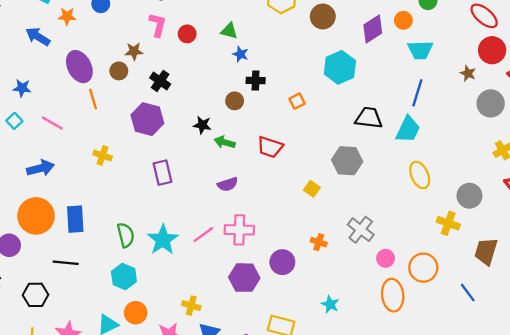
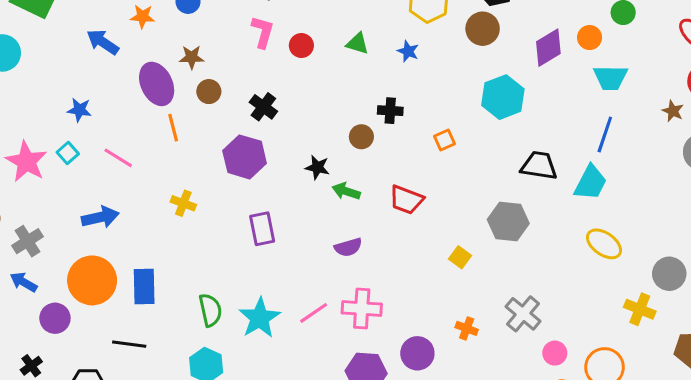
brown star: (134, 51) -> (192, 57), moved
blue star: (240, 54) -> (408, 51), moved
yellow ellipse: (420, 175) -> (604, 244), turned -32

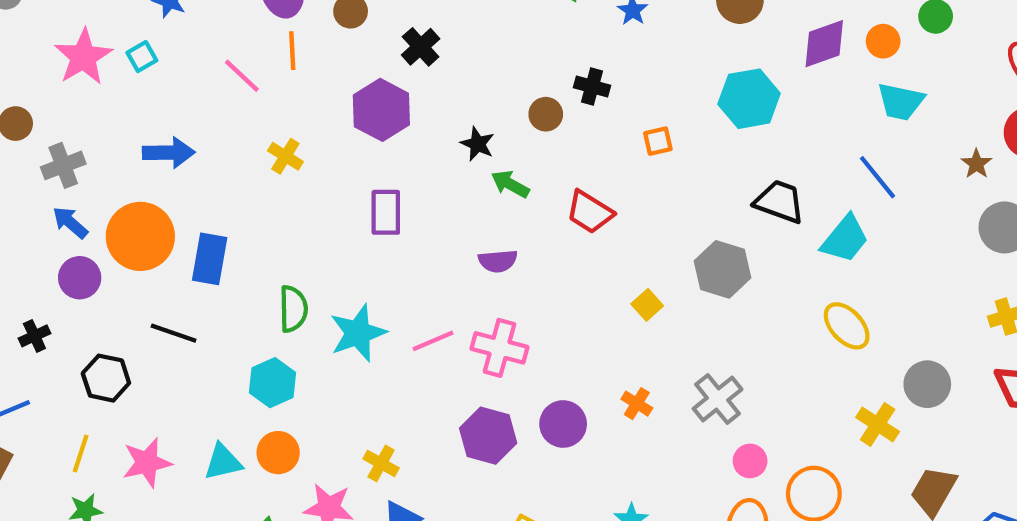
blue line: (605, 134) -> (877, 177), turned -69
pink line: (118, 158) -> (242, 76), moved
blue arrow: (24, 282) -> (70, 223), moved

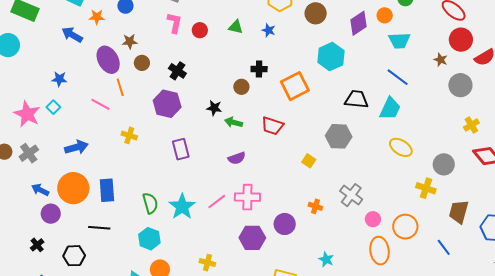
orange square: (658, 141) -> (295, 86), size x2.0
gray cross: (63, 165) -> (29, 153), moved

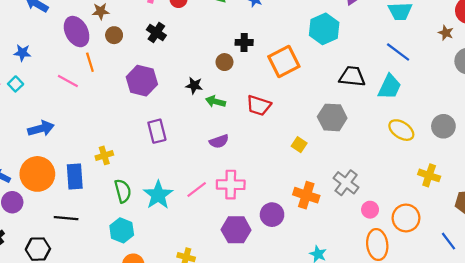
black cross: (177, 71) -> (156, 33), moved
yellow cross: (129, 135) -> (104, 155), moved, turned -35
gray circle: (444, 164) -> (443, 126), moved
orange cross: (315, 206) -> (306, 195), size x1.6

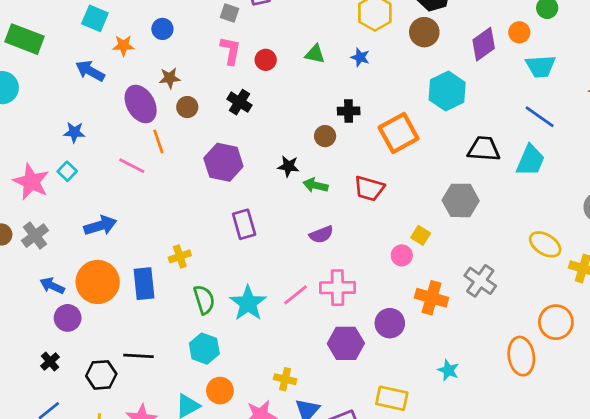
yellow ellipse: (401, 130) -> (545, 244), moved
pink circle: (370, 210) -> (402, 255), moved
black line: (66, 218) -> (138, 356), moved

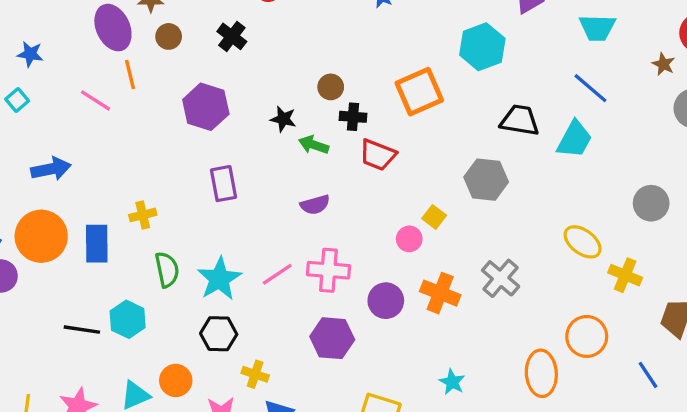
black cross: (349, 111) -> (353, 117), moved
purple circle: (390, 323) -> (386, 301), moved
cyan hexagon: (204, 349) -> (128, 319), moved
black hexagon: (101, 375) -> (219, 334), moved

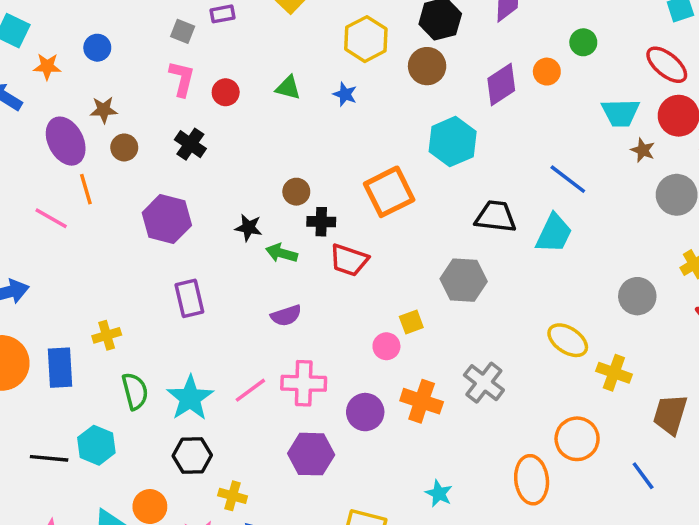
cyan trapezoid: (597, 28) -> (620, 113), moved
yellow square: (434, 217) -> (411, 322), turned 35

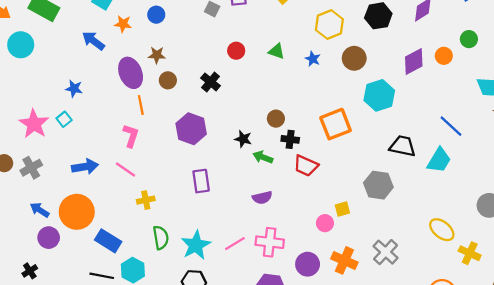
brown circle: (427, 66) -> (354, 58), moved
pink L-shape: (182, 79) -> (131, 136), moved
pink line: (51, 218) -> (125, 169), moved
blue rectangle: (60, 368) -> (108, 241), moved, turned -60

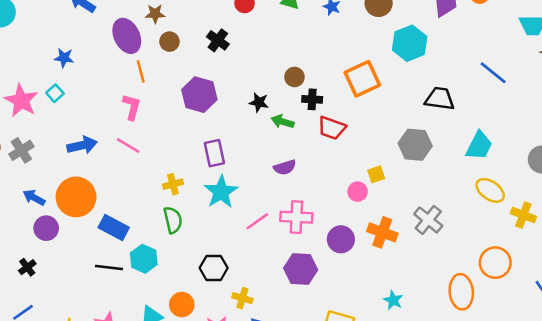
cyan trapezoid: (439, 160) -> (479, 146), moved
yellow cross: (146, 200) -> (173, 184), moved
cyan star: (196, 245) -> (221, 192), moved

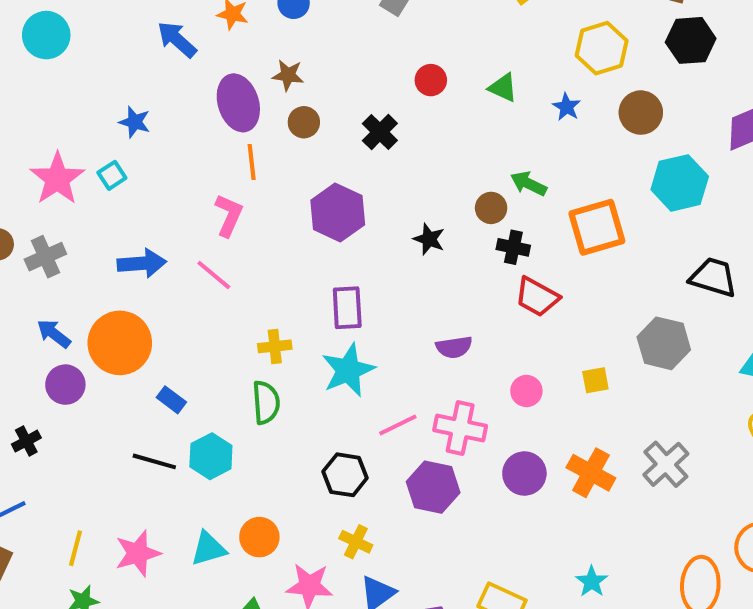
green arrow: (283, 122) -> (529, 184), moved
pink circle: (358, 192) -> (526, 391), moved
blue rectangle: (114, 227) -> (171, 400), size x0.6
black hexagon: (214, 268) -> (345, 475), moved
purple hexagon: (301, 269) -> (433, 487), moved

